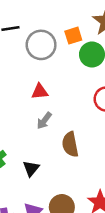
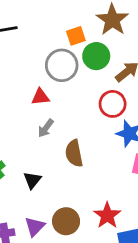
gray circle: (41, 45) -> (62, 65), moved

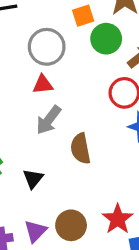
gray circle: (62, 65) -> (47, 47), moved
gray arrow: (46, 128) -> (49, 120), size x1.4

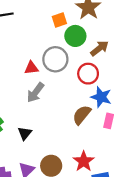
gray circle: (47, 47) -> (55, 59), moved
brown semicircle: (81, 149) -> (82, 115), moved, turned 50

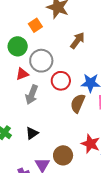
green circle: (75, 36) -> (18, 46), moved
red circle: (88, 74) -> (61, 81), moved
black triangle: (25, 133) -> (32, 133), turned 32

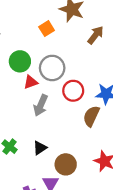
brown arrow: (77, 41) -> (96, 35), moved
green circle: (18, 46) -> (20, 61), moved
brown circle: (63, 155) -> (66, 164), moved

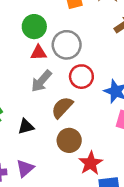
brown semicircle: (91, 116) -> (62, 107), moved
brown circle: (66, 164) -> (69, 140), moved

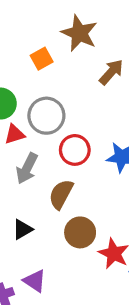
purple triangle: (25, 168) -> (35, 281), turned -30

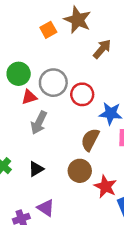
orange square: (42, 59) -> (48, 30), moved
red circle: (75, 150) -> (82, 94), moved
brown semicircle: (61, 194) -> (90, 140), moved

